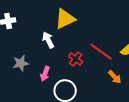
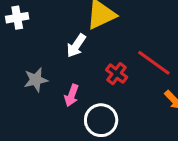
white arrow: (48, 40) -> (76, 46), turned -119

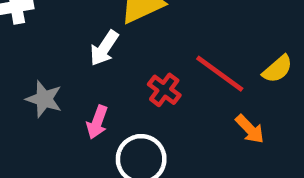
gray star: (36, 80) -> (44, 99), turned 30

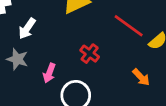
white arrow: (104, 48) -> (27, 29), moved
red line: (220, 74) -> (129, 26), moved

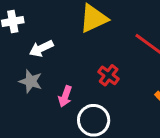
white arrow: (27, 29) -> (41, 48), turned 30

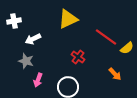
pink arrow: (65, 96) -> (38, 80), moved

